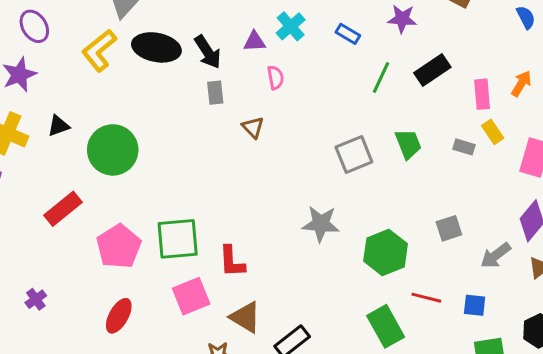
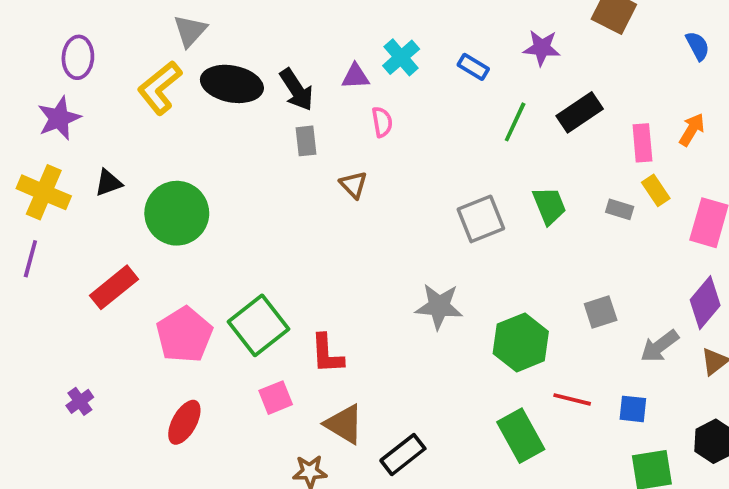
purple ellipse: (34, 26) -> (78, 57), turned 36
green square: (178, 239) -> (259, 325), turned -33
pink square: (191, 296) -> (276, 398), size x0.7

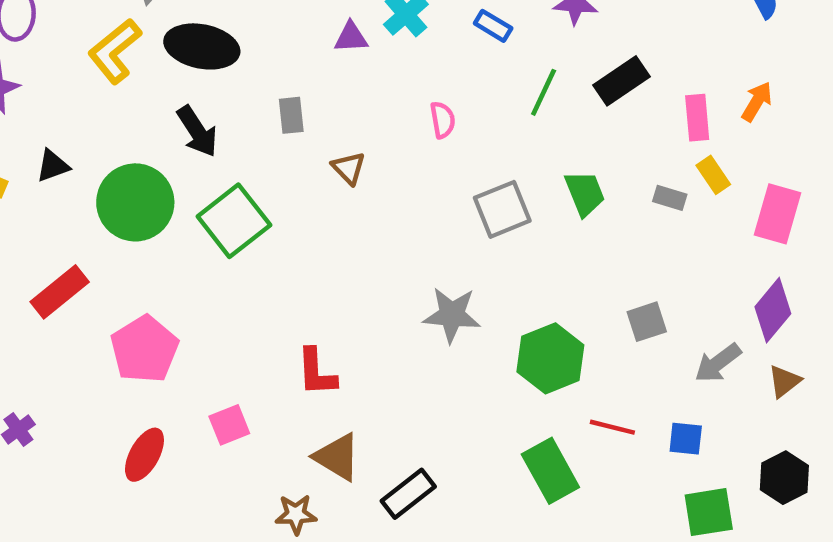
black arrow: (297, 90) -> (197, 131), moved
pink semicircle: (382, 122) -> (443, 120), moved
green square: (259, 325) -> (234, 221), moved
pink square: (276, 398) -> (229, 425), moved

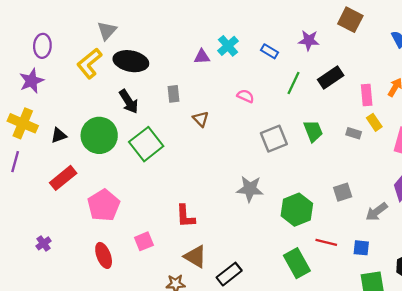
pink semicircle: (443, 120) -> (245, 96), turned -56
black triangle: (53, 166) -> (59, 135), moved
red ellipse: (144, 455) -> (104, 255), turned -50

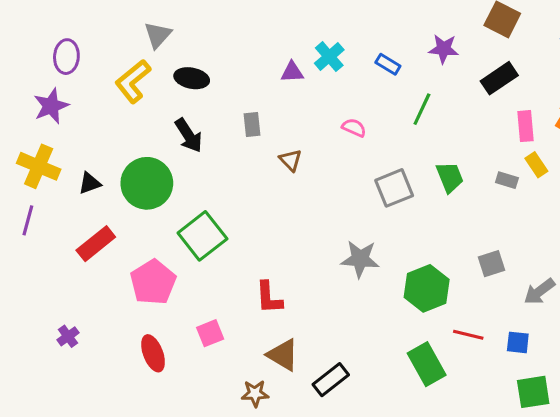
black ellipse: (131, 61) -> (192, 78), size x0.7
black rectangle: (331, 78) -> (499, 78), moved
green square: (146, 144) -> (202, 236), moved

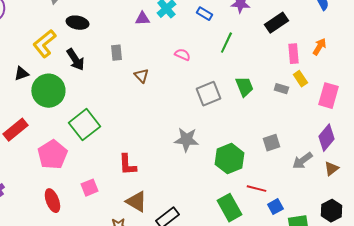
yellow L-shape: (133, 81) -> (44, 44), moved
black triangle: (90, 183) -> (21, 74), moved
blue square: (518, 342) -> (275, 207), moved, turned -35

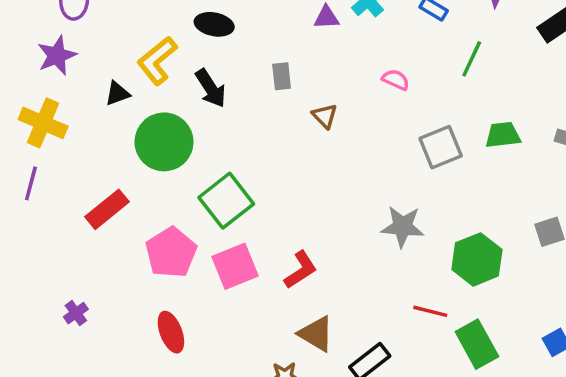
black triangle: (21, 74) -> (117, 93), moved
green trapezoid: (244, 87) -> (503, 135), turned -75
red L-shape: (127, 165) -> (301, 270), turned -120
pink square: (89, 188) -> (235, 266), moved, size x1.5
red line: (256, 189) -> (430, 311), moved

